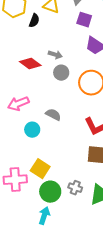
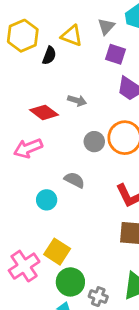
gray circle: (61, 73) -> (94, 142), moved
pink arrow: (18, 104) -> (28, 148), moved
pink cross: (15, 180) -> (24, 266), turned -30
gray cross: (75, 188) -> (98, 297), moved

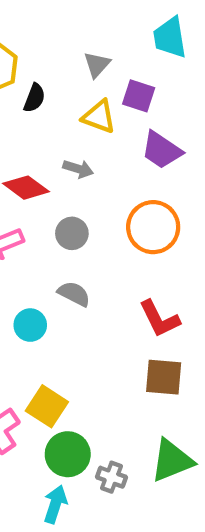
gray triangle: (106, 26) -> (97, 65), moved
yellow triangle: (72, 36) -> (99, 117), moved
gray circle: (94, 142) -> (72, 233), moved

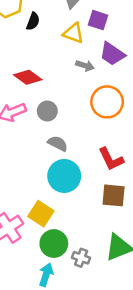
gray arrow: (78, 169) -> (85, 66), moved
gray circle: (72, 233) -> (47, 111), moved
cyan circle: (30, 325) -> (64, 176), moved, size x1.6

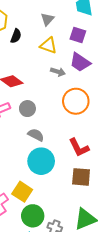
purple square: (98, 20) -> (78, 35), moved

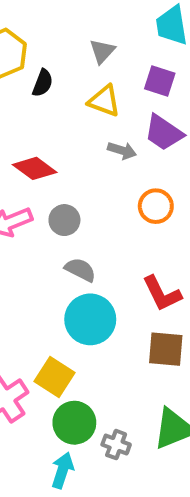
orange circle: (76, 101) -> (156, 206), size x0.7

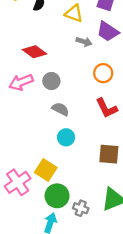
red L-shape: (162, 294) -> (107, 108), moved
cyan circle: (90, 319) -> (66, 137), size x0.6

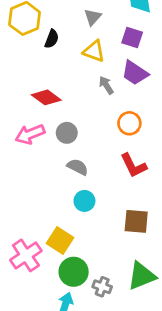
gray arrow: (84, 42) -> (106, 85), turned -140

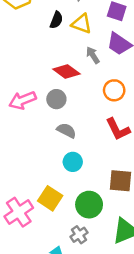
black semicircle: (52, 39) -> (56, 20), moved
red diamond: (46, 97) -> (66, 71), moved
green circle: (74, 272) -> (89, 205), moved
gray cross: (102, 287) -> (79, 235), moved, turned 36

